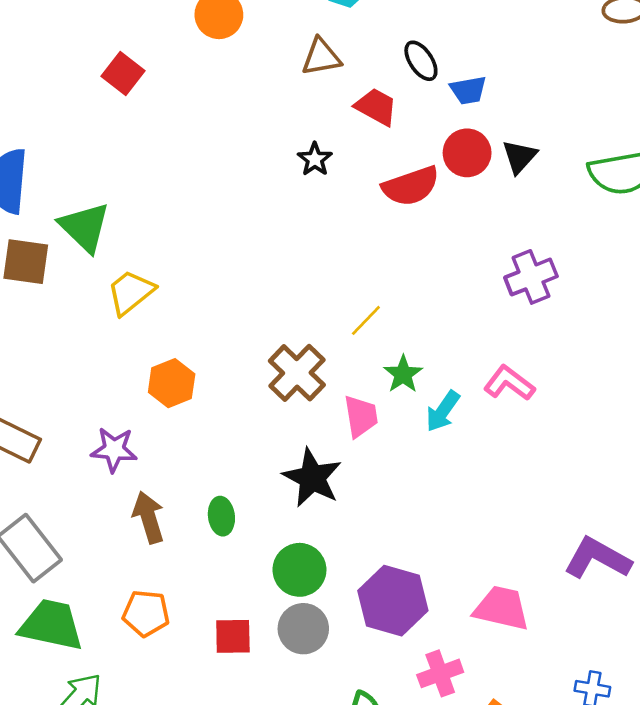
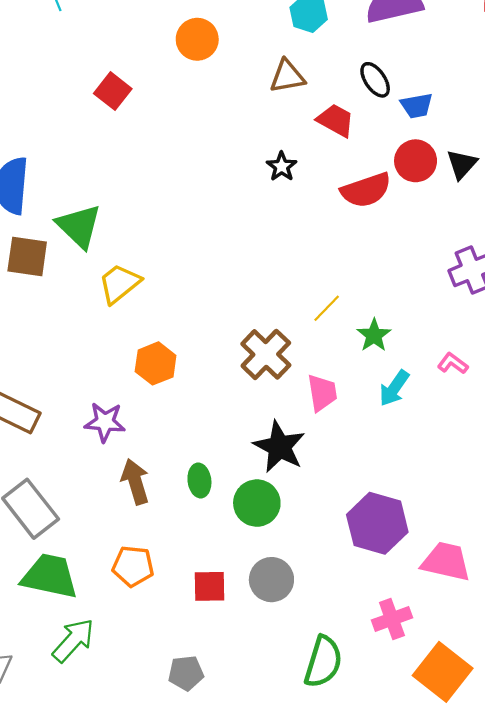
green star: (403, 374) -> (374, 335), moved
pink L-shape: (509, 383) -> (453, 363), size x0.7
green circle: (299, 570) -> (257, 503), moved
purple hexagon: (393, 601) -> (377, 523), moved

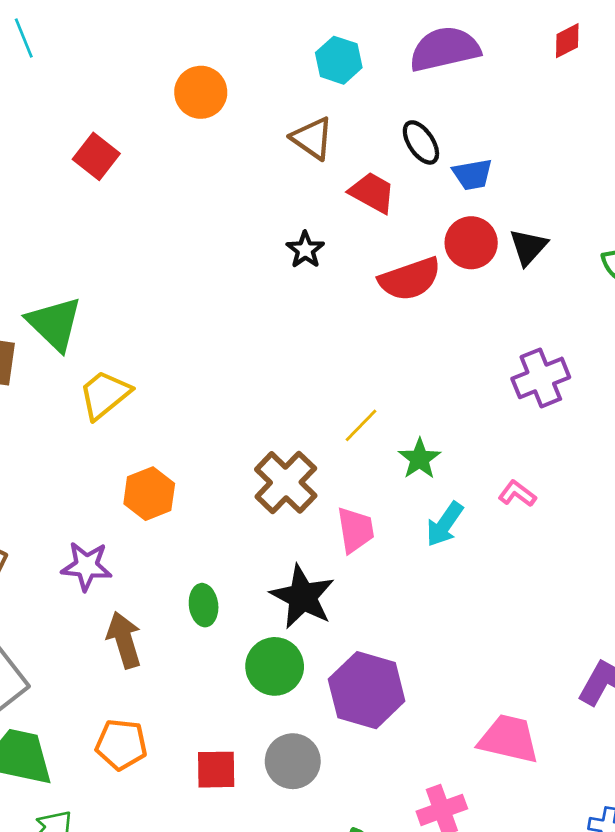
brown triangle: (287, 76) -> (312, 138), turned 45
green ellipse: (199, 481) -> (204, 605), moved
purple hexagon: (377, 523) -> (367, 690), moved

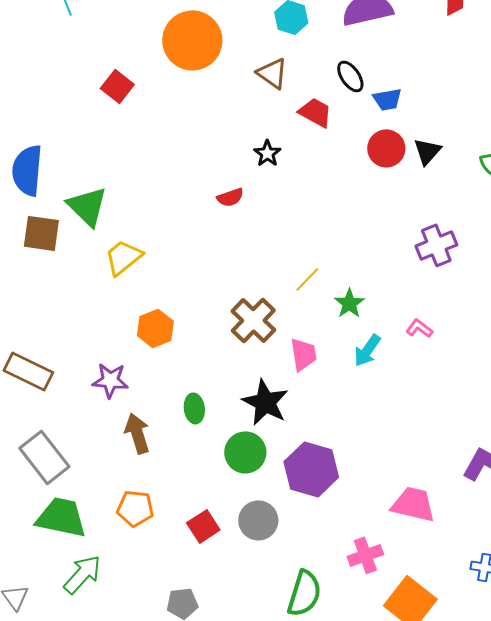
orange circle: (201, 92) -> (192, 40), size x1.6
red semicircle: (410, 279) -> (230, 197), moved, size x0.6
red square: (216, 770) -> (203, 526), turned -32

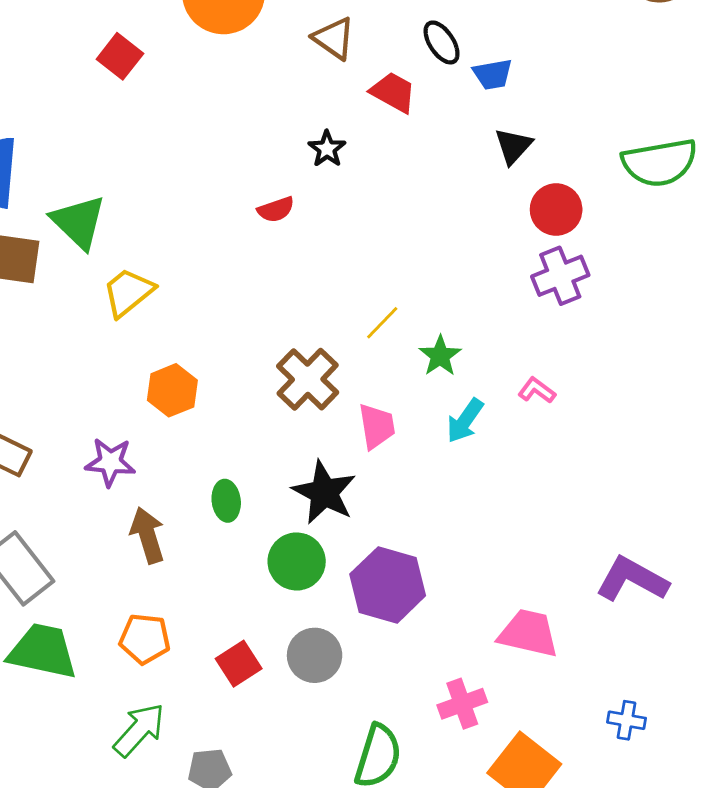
red circle: (386, 148) -> (556, 210), moved
black triangle: (427, 151) -> (513, 146), moved
green arrow: (82, 574) -> (139, 730), moved

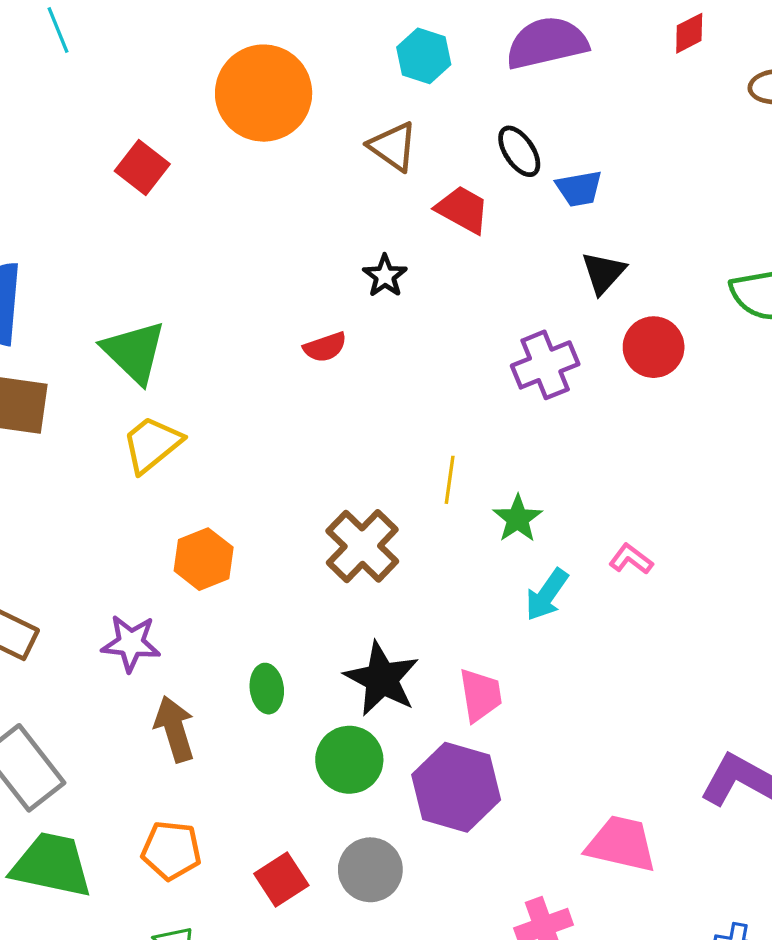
green triangle: (79, 222) -> (134, 352), moved
purple cross: (560, 276) -> (545, 365), moved
yellow line: (382, 323) -> (450, 480), turned -36
pink trapezoid: (377, 426) -> (480, 695), moved

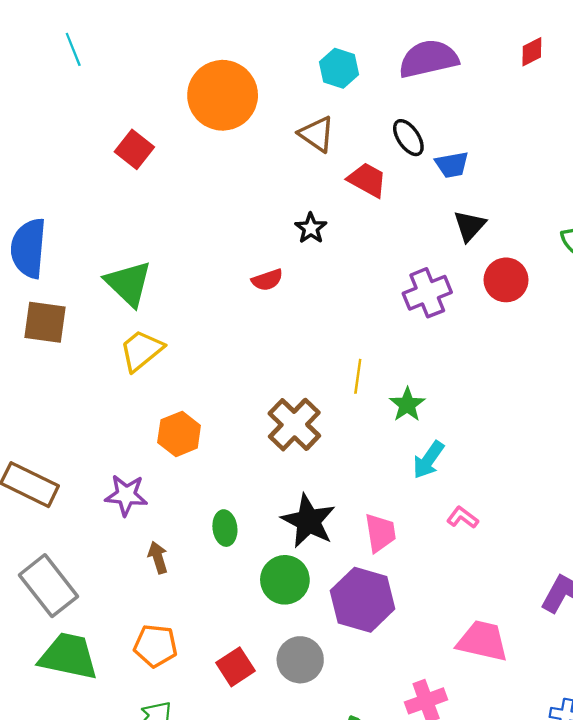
pink L-shape: (631, 559) -> (462, 517), moved
brown arrow: (175, 729) -> (158, 557), size x0.7

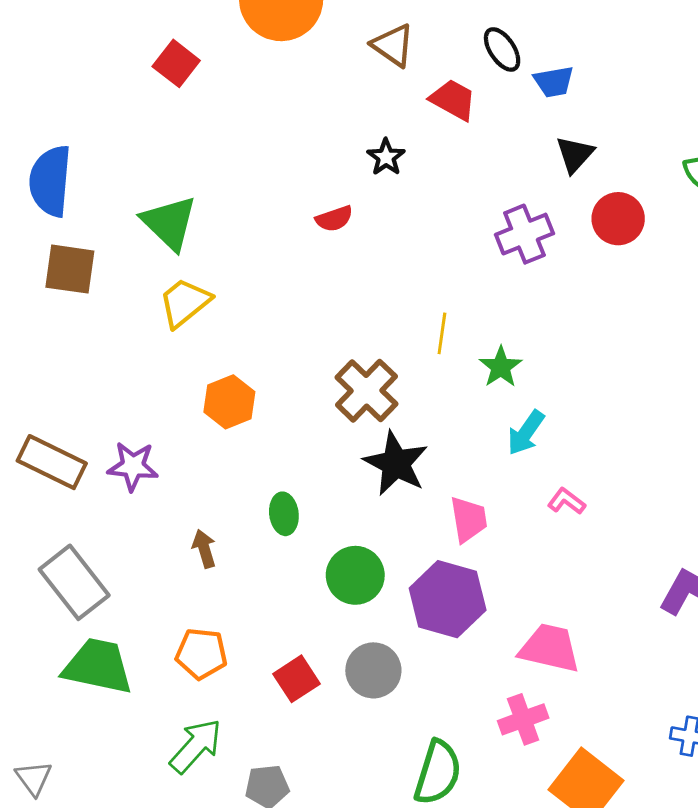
purple star: (126, 495) -> (133, 466), moved
black star: (308, 521) -> (396, 463), moved
pink trapezoid: (482, 641) -> (550, 648), moved

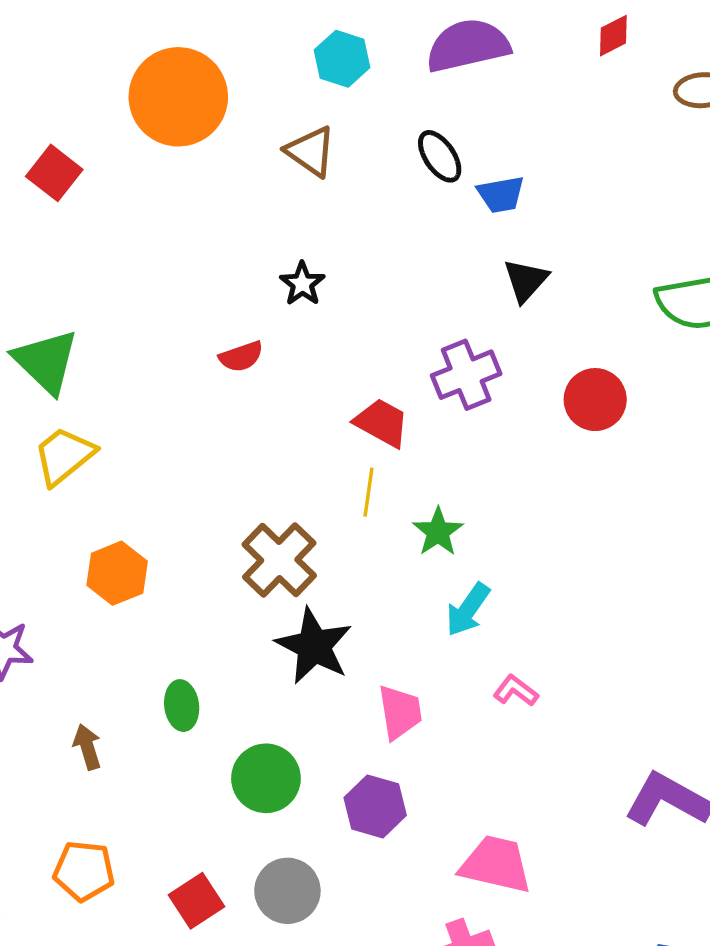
red trapezoid: (453, 100) -> (382, 423), moved
red circle: (618, 219) -> (595, 400), moved
purple hexagon: (448, 599) -> (375, 806), size x0.7

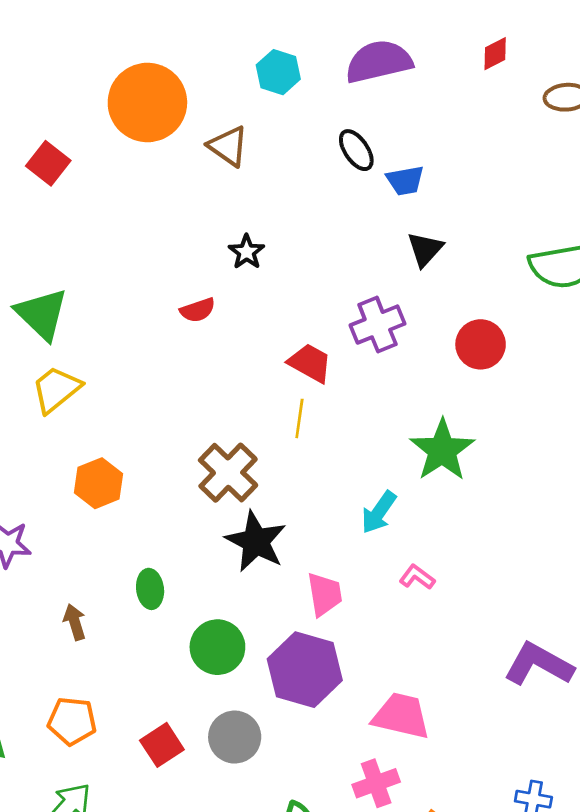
brown triangle: (311, 151) -> (228, 146), moved
green star: (438, 532) -> (442, 450), moved, size x1.6
purple hexagon: (375, 806) -> (305, 670), size x1.5

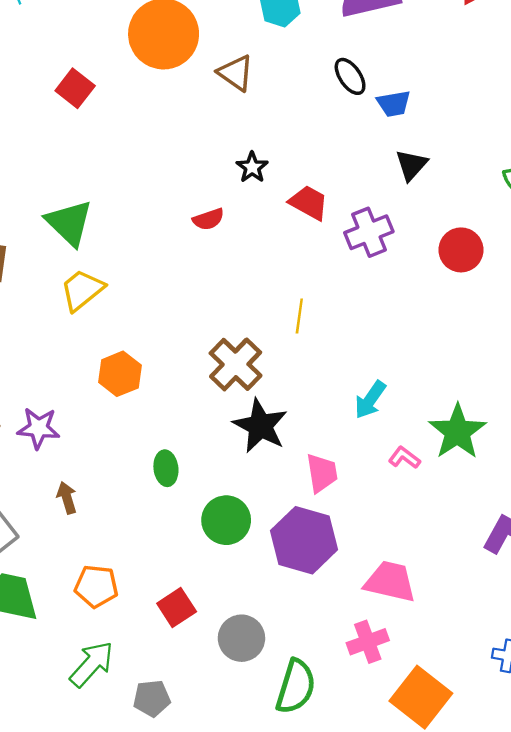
red trapezoid: (310, 363) -> (309, 203), moved
green star: (442, 450) -> (457, 432), moved
brown arrow: (75, 622) -> (67, 498), moved
gray circle: (235, 737) -> (241, 638), moved

